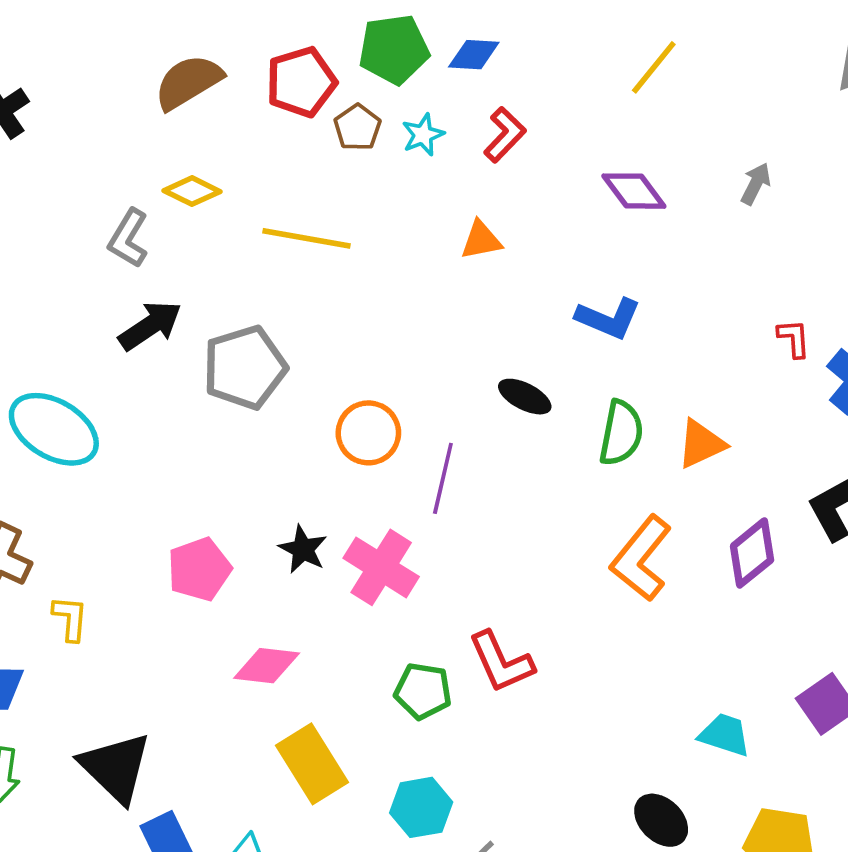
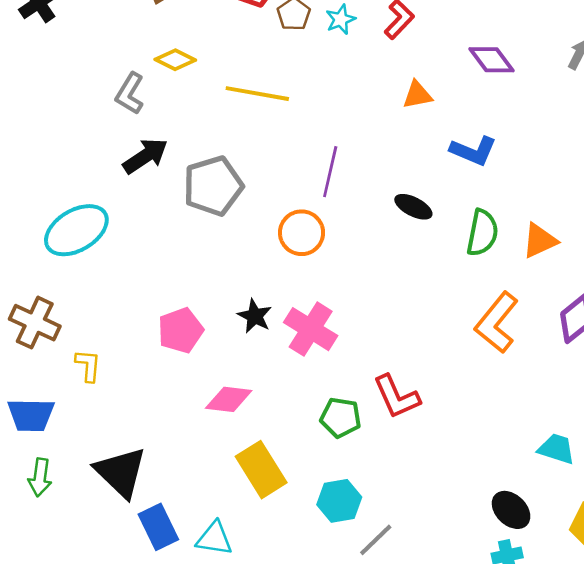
orange triangle: (481, 240) -> (417, 95), moved
cyan ellipse: (54, 429) -> (76, 230), turned -62
purple line: (443, 478) -> (330, 172), moved

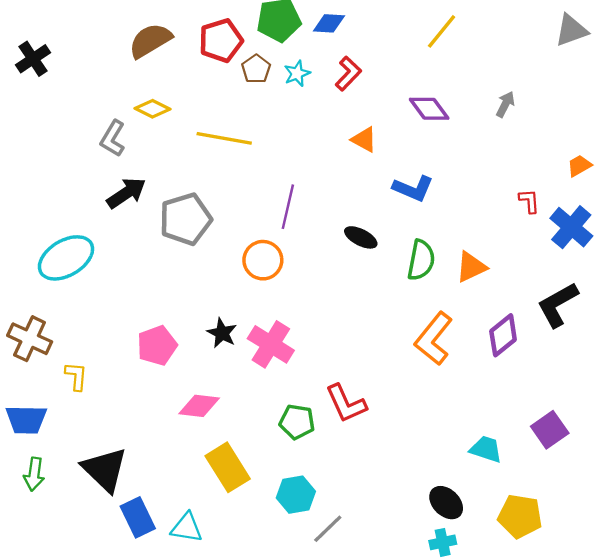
orange triangle: (417, 95) -> (364, 140), turned 40

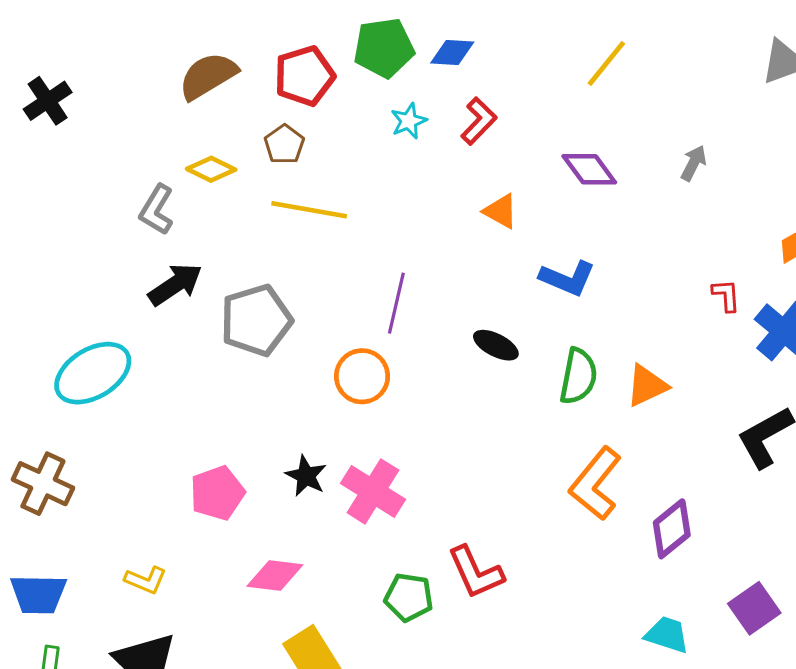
brown pentagon: (256, 69) -> (284, 144), moved
purple diamond: (503, 335) -> (672, 529), moved
yellow L-shape: (76, 376) -> (146, 580), moved, turned 108

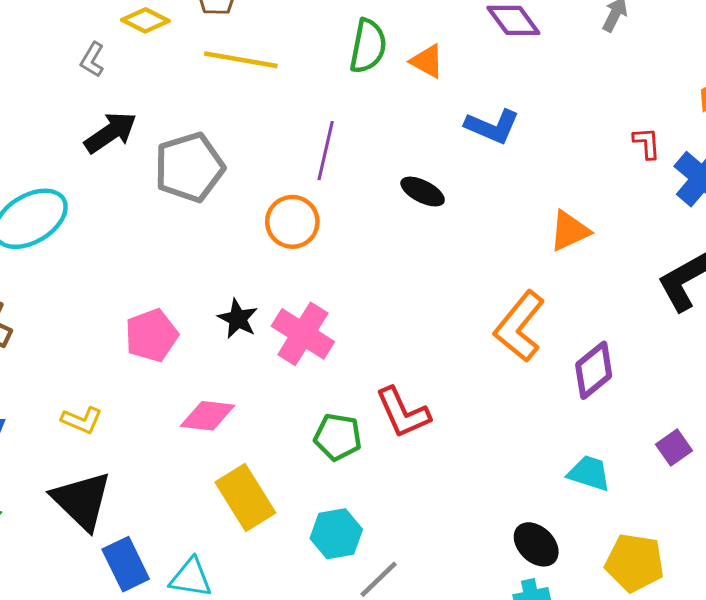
gray L-shape: (157, 210) -> (92, 60), size x0.7
green semicircle: (578, 376) -> (368, 46), moved
purple square: (754, 608) -> (674, 447), size x0.7

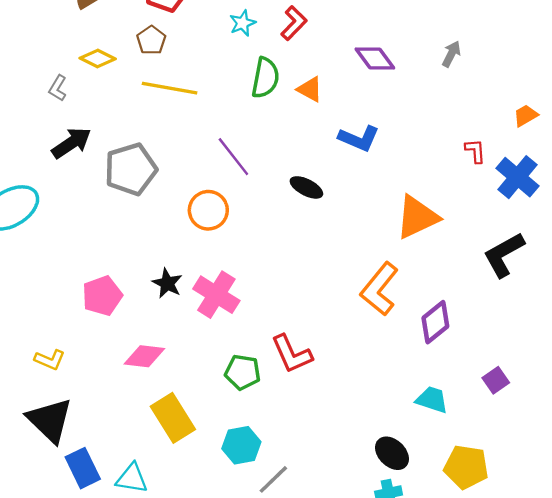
purple line: (326, 151) -> (233, 157), turned -51
orange triangle: (569, 231) -> (417, 217), size x1.4

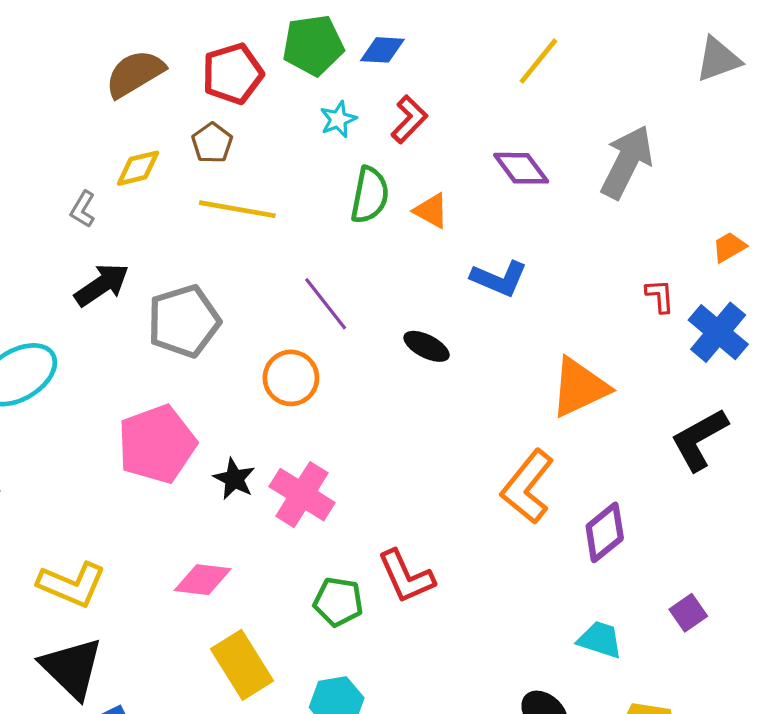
gray arrow: (451, 54) -> (627, 162), size x2.0
yellow diamond: (98, 58) -> (138, 168), turned -40
pink pentagon: (102, 296) -> (157, 444), moved, size x1.4
yellow L-shape: (50, 360) -> (72, 584), size x1.6

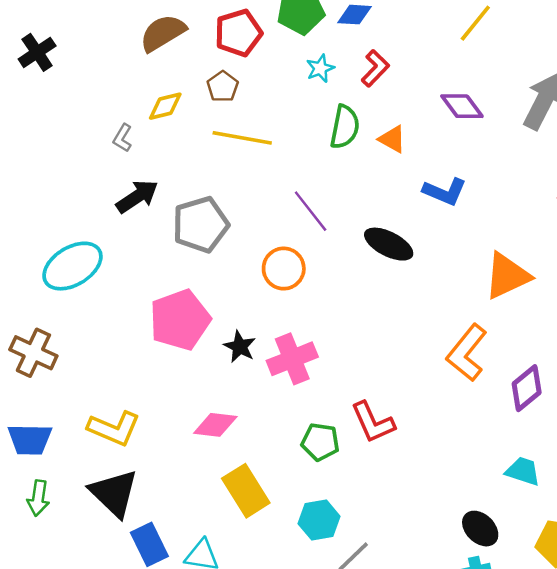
black ellipse: (427, 346) -> (389, 244), size x1.4
pink cross: (302, 495) -> (292, 359), turned 36

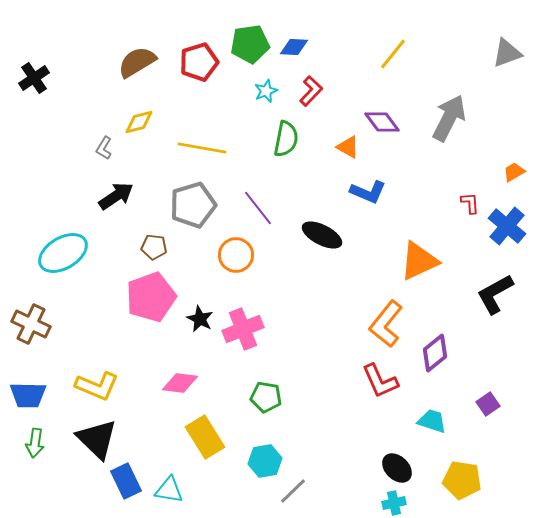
brown pentagon: (223, 87) -> (154, 247), moved, turned -30
orange triangle: (392, 139) -> (348, 147), moved
gray pentagon: (201, 225) -> (193, 205), moved
red L-shape: (373, 422) -> (380, 381), moved

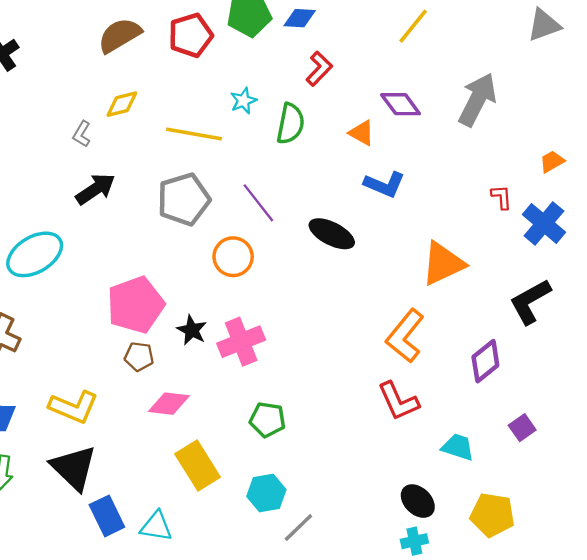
cyan star: (266, 91) -> (243, 101), moved
brown pentagon: (154, 247) -> (139, 357), moved
purple diamond: (435, 353) -> (485, 361), moved

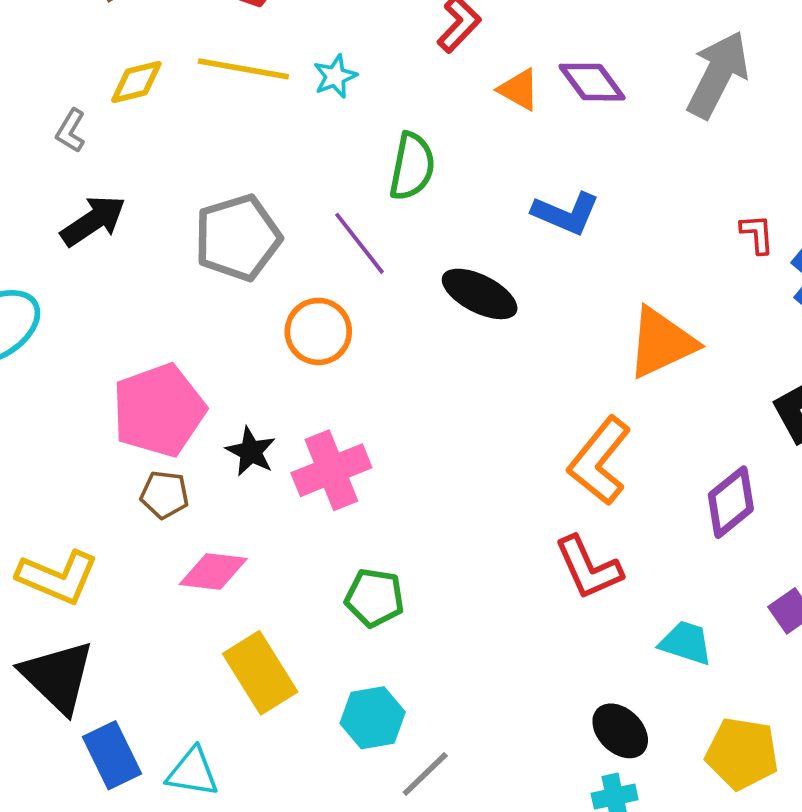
green semicircle: (290, 124) -> (412, 166), moved
orange triangle: (362, 133) -> (519, 90), moved
yellow line: (194, 134) -> (243, 69), moved

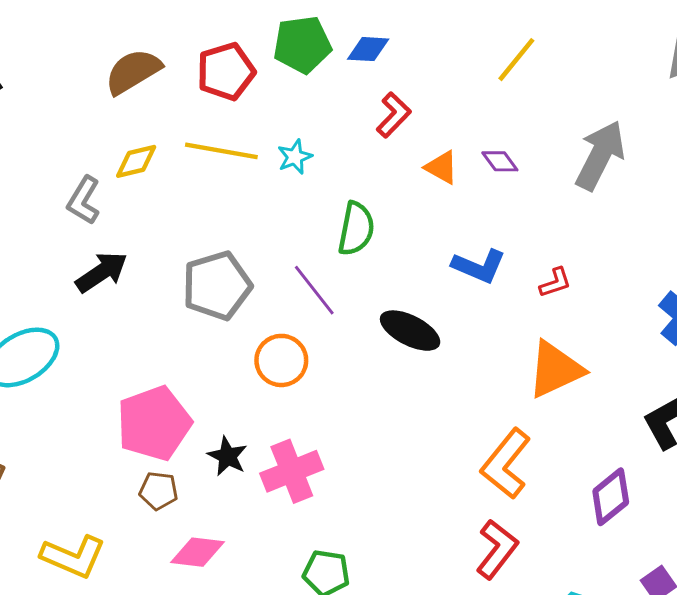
purple diamond: (592, 82) -> (500, 161), size x0.7
gray L-shape: (71, 131) -> (84, 200), size x1.4
red L-shape: (757, 234) -> (555, 283), moved, turned 76
red L-shape: (588, 568) -> (497, 549), turned -118

